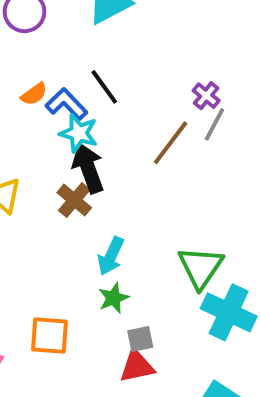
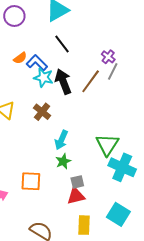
black line: (104, 87) -> (62, 44), moved
black arrow: (88, 168) -> (63, 82), moved

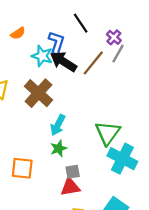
black line: (62, 44) -> (81, 23), moved
blue L-shape: (37, 63) -> (56, 43), moved, turned 60
black arrow: (63, 82) -> (63, 62), turned -40
brown cross: (42, 112) -> (38, 93), size x1.5

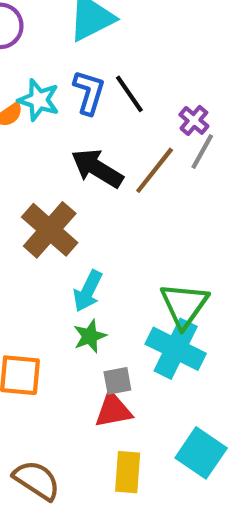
blue L-shape: (56, 43) -> (89, 92), moved
cyan star: (42, 56) -> (39, 100), moved
cyan cross: (122, 159) -> (176, 349), moved

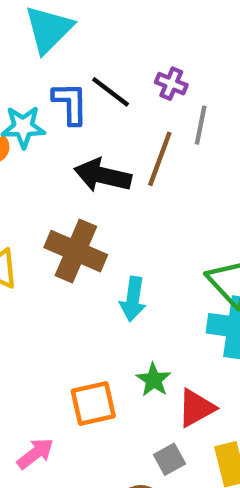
purple cross: (194, 120) -> (171, 84), moved
green star: (90, 336) -> (154, 380), moved
gray square: (117, 381) -> (170, 459), moved

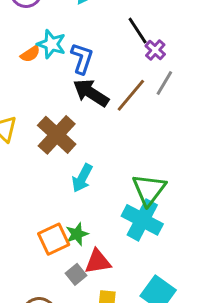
black line: (111, 92) -> (138, 31), moved
blue L-shape: (70, 103) -> (82, 58), moved
orange square: (93, 404) -> (54, 239), moved, turned -32
gray square: (170, 459) -> (76, 274), moved, turned -30

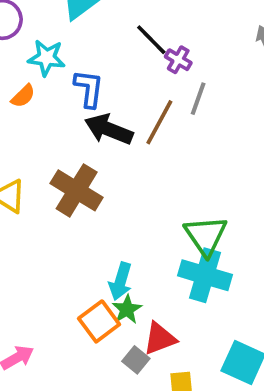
cyan star: (51, 44) -> (47, 58), moved
cyan arrow: (82, 178) -> (120, 281), moved

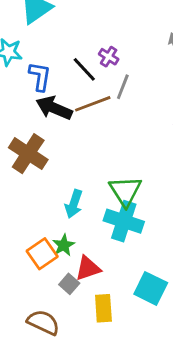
black line: (151, 40) -> (84, 69), moved
brown line: (159, 122) -> (93, 104), turned 39
cyan arrow: (120, 281) -> (74, 204), moved

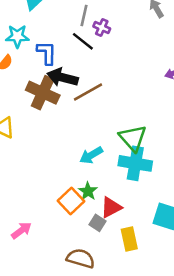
gray line: (123, 87) -> (84, 15), moved
brown line: (93, 104) -> (88, 92), moved
brown cross: (28, 154) -> (43, 93), moved
cyan arrow: (74, 204) -> (91, 155), turned 50

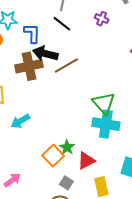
purple cross: (102, 28) -> (102, 19), moved
brown cross: (43, 93) -> (29, 66), turned -36
cyan arrow: (91, 155) -> (20, 121), moved
gray square: (97, 223) -> (66, 183), moved

